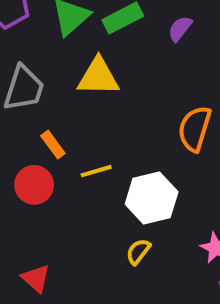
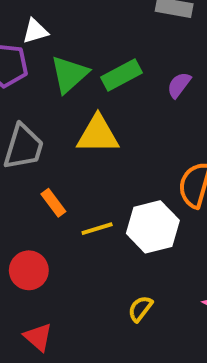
red circle: (34, 185) -> (29, 270), moved
white hexagon: (152, 198) -> (153, 227), moved

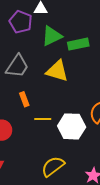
yellow semicircle: (140, 309) -> (53, 166), size x1.6

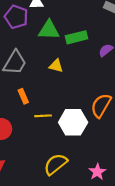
green triangle: (52, 36) -> (49, 30), turned 30
yellow triangle: (57, 71) -> (56, 66), size x0.6

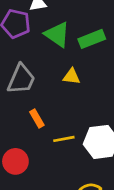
green triangle: (49, 30) -> (57, 34), turned 40

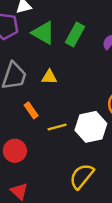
green rectangle: (92, 39) -> (75, 34), turned -35
yellow triangle: (72, 76) -> (49, 77), moved

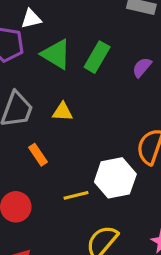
yellow line: (57, 127) -> (76, 195), moved

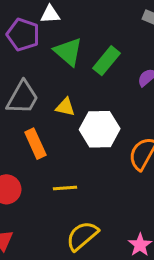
orange rectangle: (38, 155) -> (35, 144), size x1.4
white hexagon: (115, 178) -> (100, 129), moved

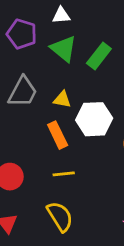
white triangle: (50, 14) -> (61, 15), moved
orange rectangle: (35, 144) -> (58, 135), moved
yellow semicircle: (82, 236) -> (60, 216), moved, turned 100

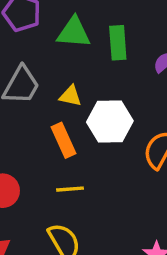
green triangle: (64, 49) -> (74, 32), turned -36
green rectangle: (99, 56) -> (118, 43), turned -44

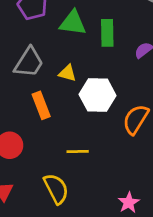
orange rectangle: (63, 140) -> (41, 105), moved
yellow line: (70, 189) -> (78, 152), moved

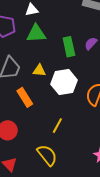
green rectangle: (107, 33) -> (69, 47), moved
yellow line: (78, 152) -> (57, 126), turned -49

